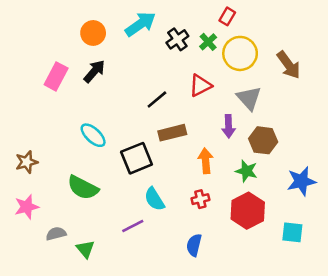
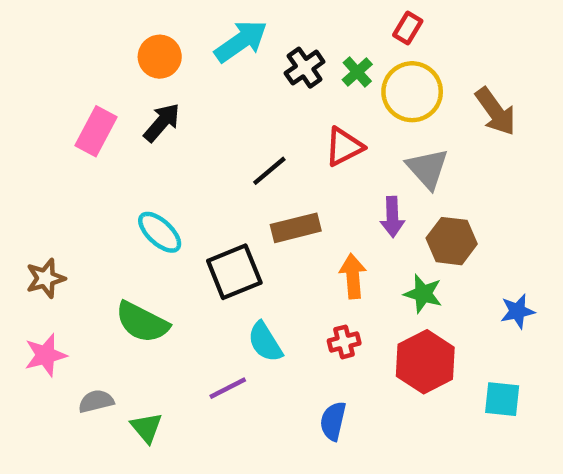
red rectangle: (227, 16) -> (408, 28), moved
blue star: (301, 181) -> (517, 311), size x0.7

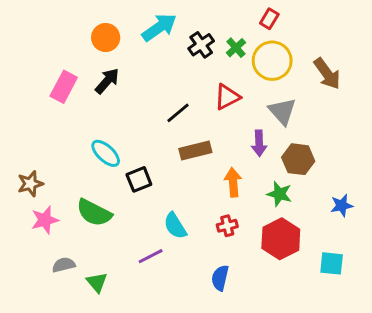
black square: (234, 272) -> (139, 179), moved, size x0.7
pink star: (46, 355) -> (45, 220), moved

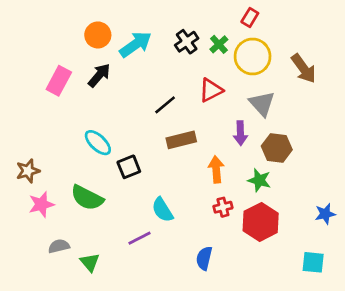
cyan arrow: (159, 27) -> (136, 44), moved
blue star: (342, 205) -> (325, 214), moved
red cross: (227, 226) -> (223, 207), moved
cyan square: (332, 263) -> (313, 262), moved

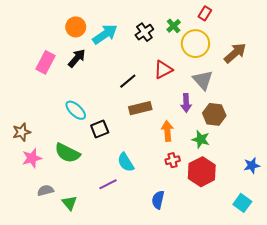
red rectangle: (250, 17) -> (205, 13), moved
green cross: (219, 44) -> (174, 26), moved
brown arrow: (304, 69) -> (235, 53), turned -95
cyan square: (313, 262) -> (242, 203), turned 30

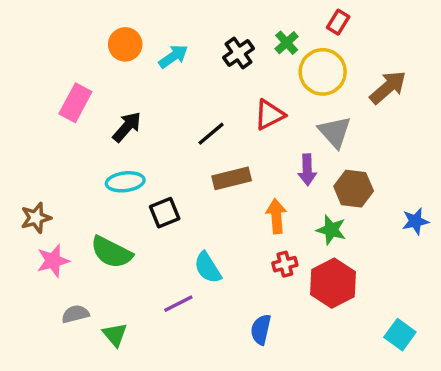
cyan arrow: (105, 34) -> (173, 56), size x0.7
black arrow: (77, 58) -> (127, 127), moved
cyan ellipse: (76, 110) -> (125, 182), turned -50
blue star: (252, 165) -> (415, 221), moved

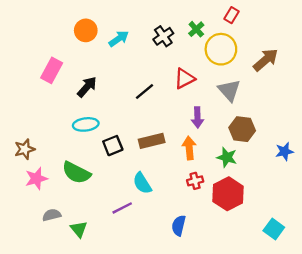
purple arrow: (307, 170) -> (197, 117), moved
brown rectangle: (232, 178) -> (152, 141), moved

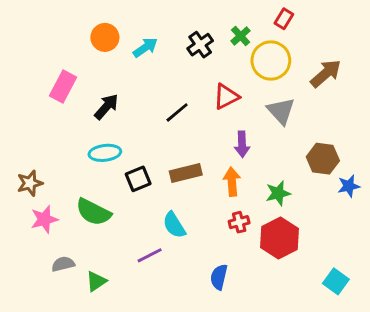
brown hexagon: (242, 129) -> (323, 159), moved
green star: (227, 157) -> (278, 193), turned -30
green triangle: (79, 229) -> (96, 281), turned 36

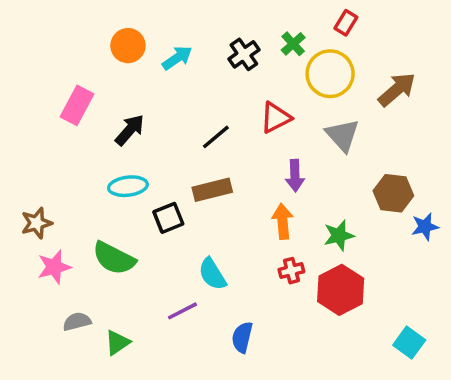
brown rectangle: (186, 173) -> (212, 190), moved
blue semicircle: (219, 277) -> (242, 337), moved

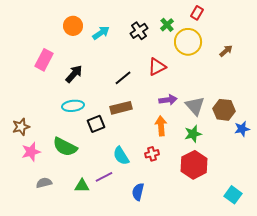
brown arrow: (397, 90) -> (226, 51), size x0.6
gray triangle: (342, 135) -> (195, 106), moved
purple arrow: (295, 176) -> (168, 100), turned -96
red cross: (291, 271) -> (152, 154), moved
green triangle: (117, 343) -> (82, 186), moved, turned 35

